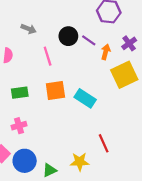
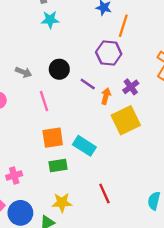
black circle: (68, 36) -> (59, 69), moved
green rectangle: (20, 93) -> (58, 165), moved
yellow star: (80, 162) -> (62, 203), moved

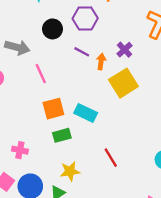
purple hexagon: (109, 53) -> (85, 18), moved
black circle: (59, 69) -> (53, 29), moved
gray arrow: (24, 72) -> (17, 47), size x1.5
pink cross: (14, 175) -> (20, 150), turned 35

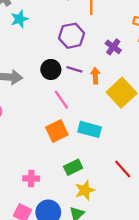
black circle: (53, 29) -> (51, 69), moved
purple cross: (124, 50) -> (113, 47), moved
pink line: (41, 74) -> (61, 100), moved
green rectangle: (62, 135) -> (73, 167), moved

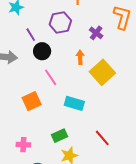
purple line: (74, 69) -> (31, 35), moved, turned 40
orange square: (57, 131) -> (32, 101), moved

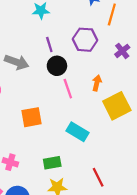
purple cross: (96, 33) -> (122, 51), moved
pink line: (51, 77) -> (68, 89), moved

